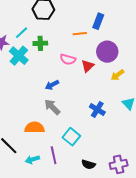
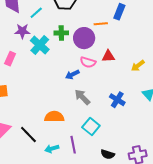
cyan line: (22, 33) -> (36, 13), moved
purple circle: (107, 52) -> (84, 38), moved
pink semicircle: (68, 59) -> (88, 62), moved
red triangle: (88, 66) -> (108, 56), turned 40
gray arrow: (52, 107) -> (82, 97), moved

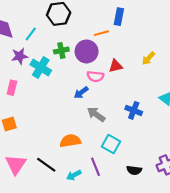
yellow arrow: (138, 66) -> (148, 58), moved

